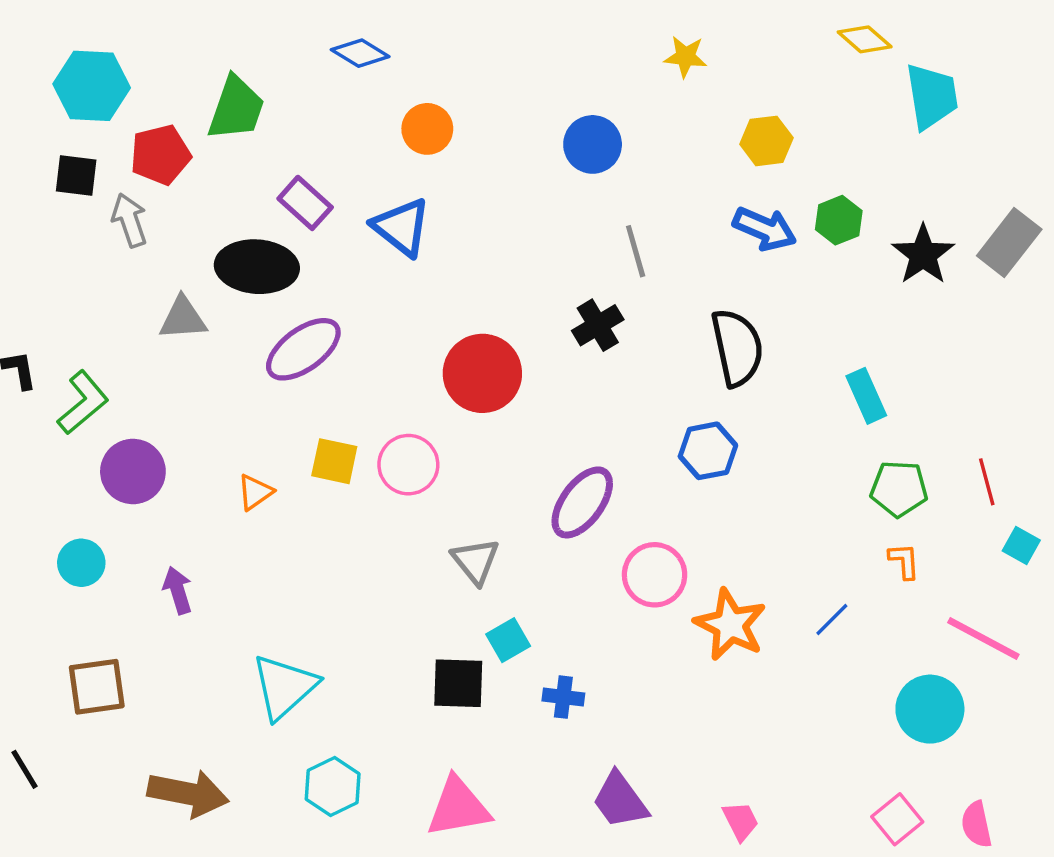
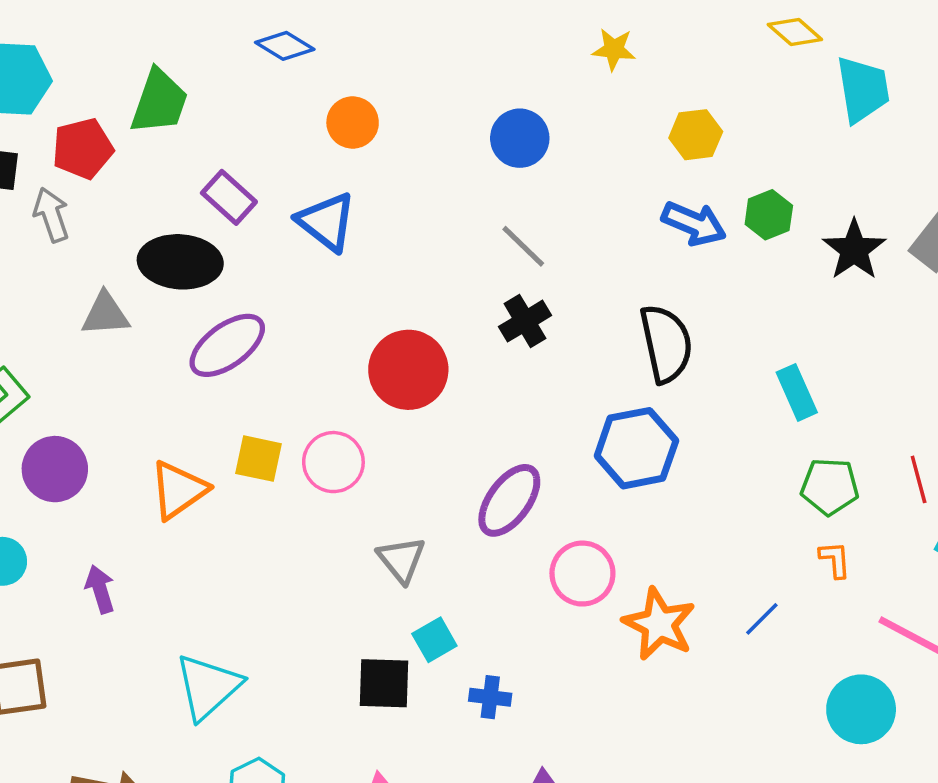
gray line: (636, 251) -> (523, 246), moved, turned -30
blue hexagon: (708, 451) -> (636, 448), size x1.4
orange triangle: (255, 492) -> (178, 490), size x1.6

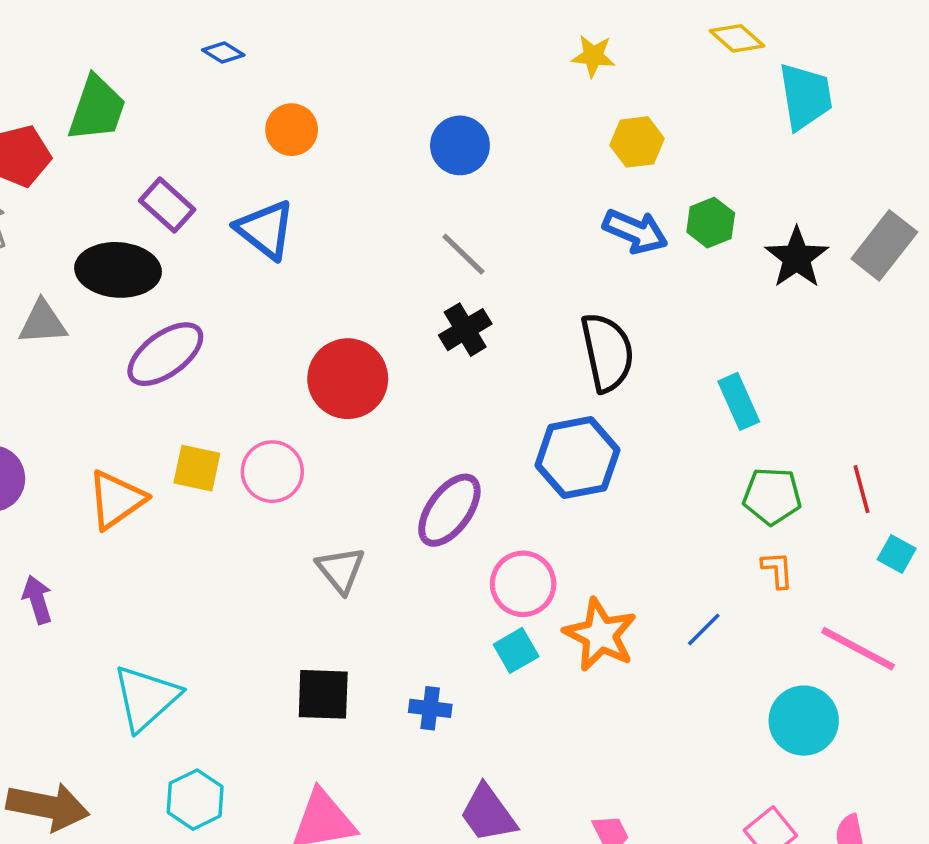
blue diamond: (285, 46) -> (223, 52), size x0.7
yellow star: (614, 49) -> (593, 56), moved
cyan square: (434, 640) -> (516, 650), moved

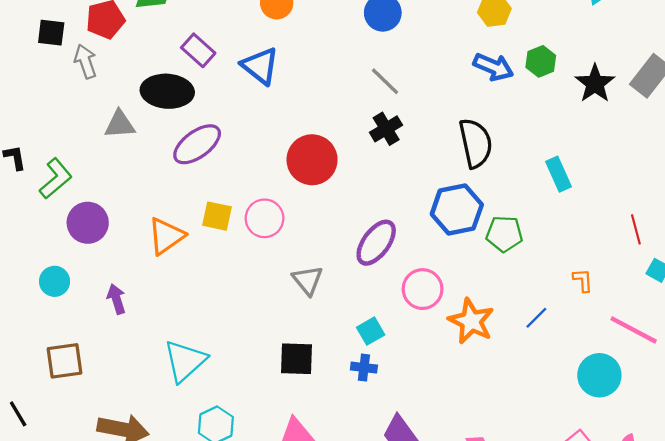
green pentagon: (772, 496) -> (504, 234), moved
cyan square: (516, 650) -> (371, 331), moved

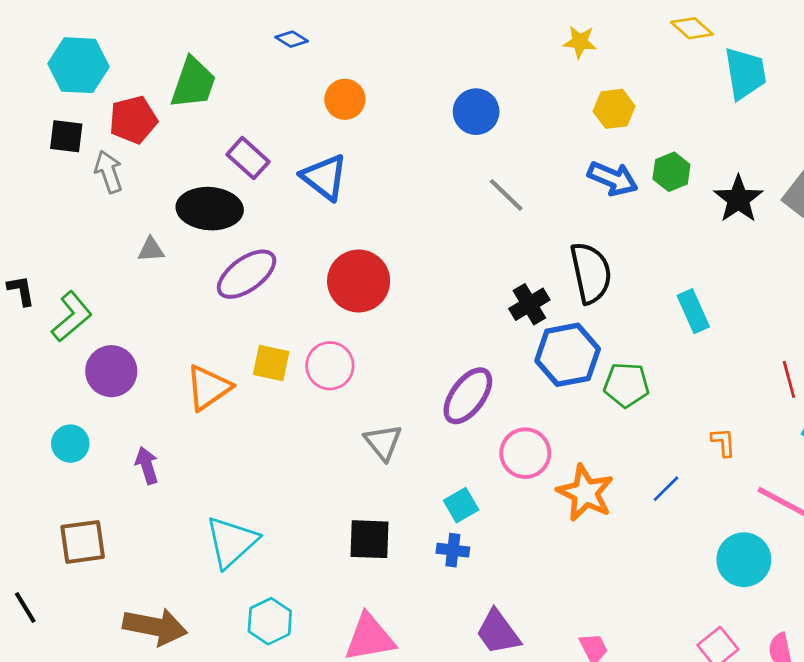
gray line: (385, 81) -> (506, 195), moved
gray triangle: (120, 124) -> (151, 250), size x0.7
black cross: (386, 129) -> (529, 304), moved
red circle: (312, 160) -> (359, 281), moved

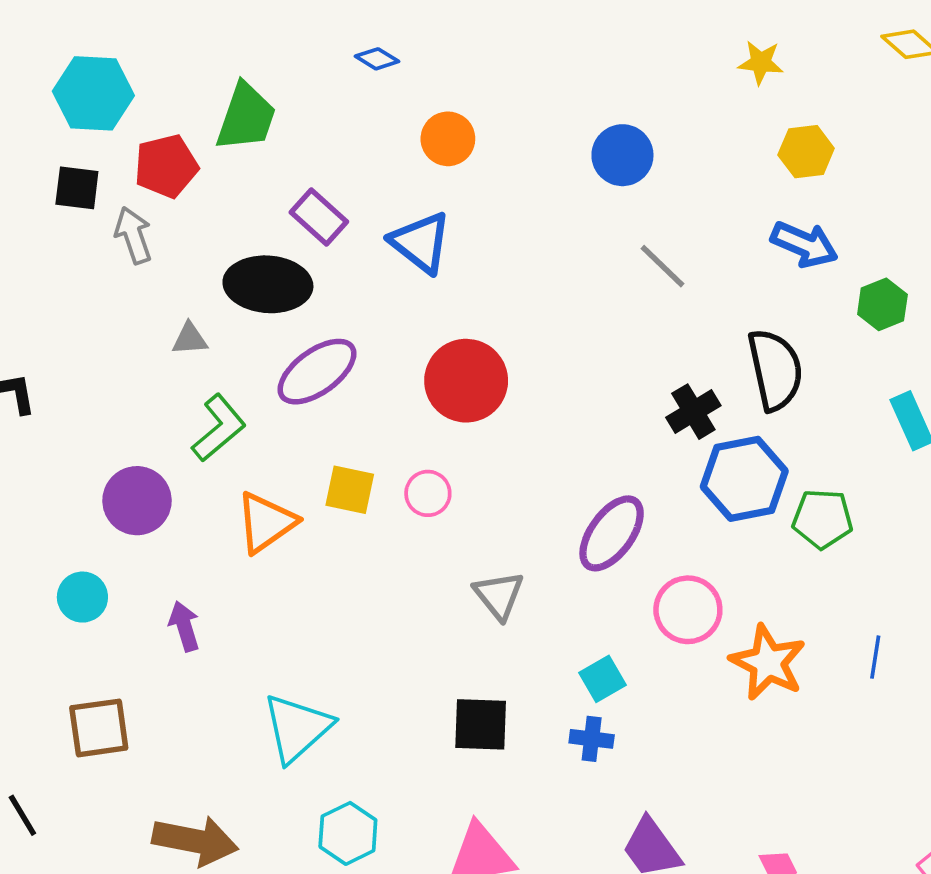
green hexagon: (671, 172) -> (882, 304), moved
green L-shape: (72, 317) -> (219, 428), moved
pink circle: (330, 366) -> (428, 493), size x0.7
blue line: (666, 489) -> (875, 657), turned -36

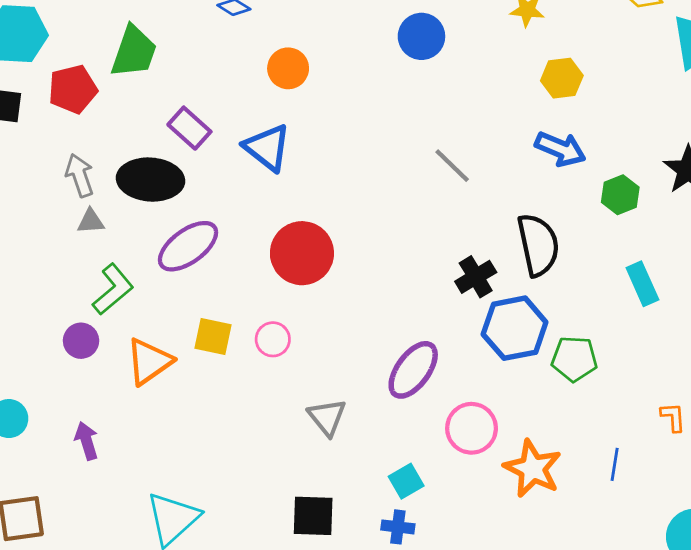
blue circle: (622, 155) -> (421, 36), moved
gray arrow: (133, 235) -> (80, 175), moved
purple circle: (137, 501) -> (81, 341), moved, size x0.7

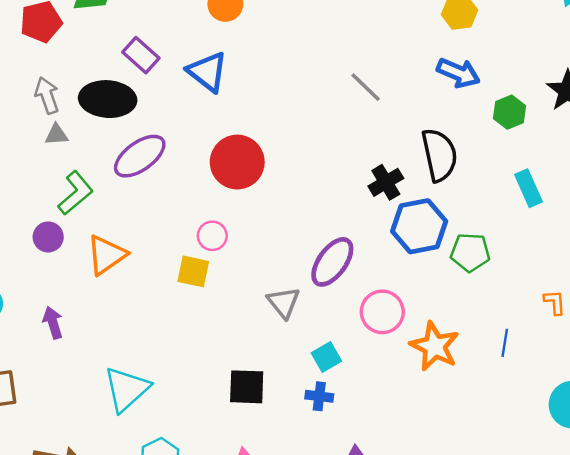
yellow square: (213, 337) -> (193, 271), moved
gray triangle: (327, 417) -> (284, 302), moved

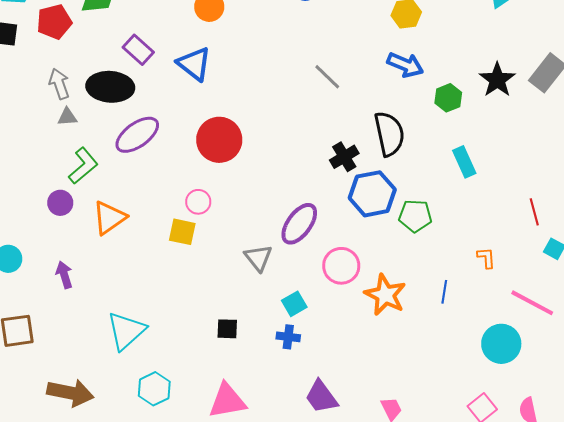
black square: (247, 387) -> (227, 329), size x0.7

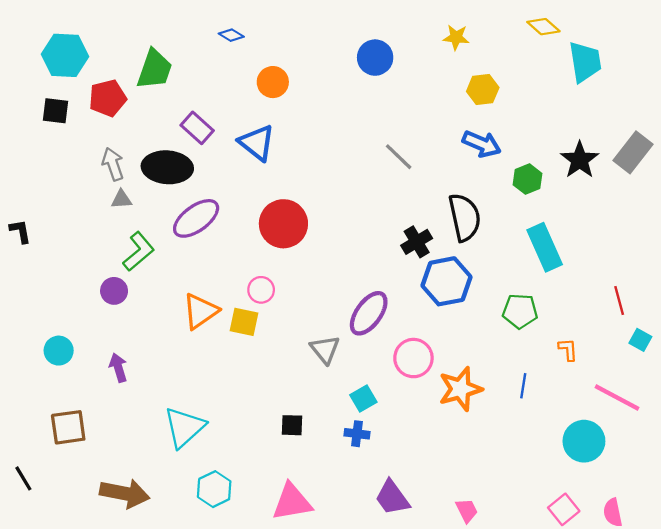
cyan rectangle: (464, 162) -> (545, 247), size x1.4
green pentagon: (415, 216) -> (520, 311), moved
orange triangle: (109, 218) -> (200, 311), moved
orange star: (385, 295) -> (460, 389), turned 30

